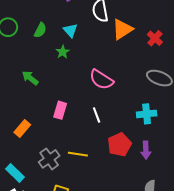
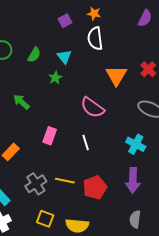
orange triangle: (122, 29) -> (116, 75), moved, turned -30
cyan cross: (147, 114) -> (136, 144), turned 30
red pentagon: (119, 145) -> (95, 188), moved
purple arrow: (146, 150) -> (133, 180), size x1.4

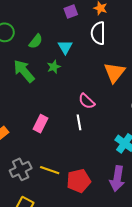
green arrow: (21, 102) -> (24, 71), moved, size x1.4
pink semicircle: (92, 108) -> (87, 101), size x0.7
white line: (86, 143) -> (79, 122), moved

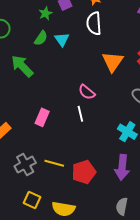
green semicircle: (36, 41) -> (41, 38), moved
green star: (54, 67) -> (45, 13), moved

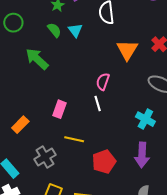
green semicircle: (41, 38) -> (54, 30), turned -70
pink semicircle: (87, 92) -> (103, 82), turned 72
yellow line: (54, 163) -> (74, 139), moved

